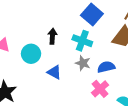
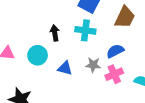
gray star: (83, 63) -> (93, 65), moved
pink cross: (100, 89) -> (114, 74), turned 30

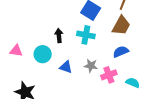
blue semicircle: (115, 51) -> (121, 52), moved

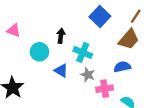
cyan cross: (86, 35) -> (83, 52), moved
pink triangle: (16, 51) -> (14, 30), moved

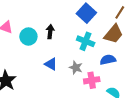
cyan circle: (39, 52) -> (28, 36), moved
cyan cross: (83, 52) -> (86, 41), moved

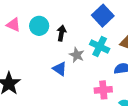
cyan circle: (28, 36) -> (39, 26), moved
gray star: (76, 68) -> (77, 55), moved

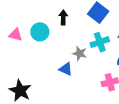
black arrow: (61, 33) -> (63, 17), moved
cyan cross: (100, 47) -> (100, 42), turned -36

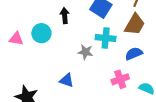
cyan cross: (100, 42) -> (106, 38), turned 30
blue triangle: (66, 69) -> (67, 80), moved

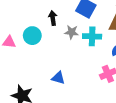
gray star: (86, 52) -> (72, 32), moved

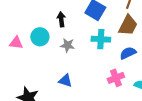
gray star: (72, 32) -> (67, 45), moved

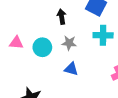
cyan circle: (40, 37) -> (42, 47), moved
blue triangle: (65, 81) -> (71, 69), moved

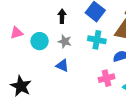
pink triangle: (16, 43) -> (16, 33), turned -32

